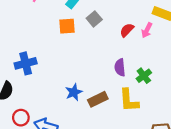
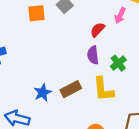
red semicircle: (127, 30) -> (98, 30), moved
blue star: (74, 92) -> (43, 93), moved

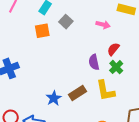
pink arrow: (120, 15) -> (103, 25), moved, turned -96
red semicircle: (98, 30) -> (113, 49), moved

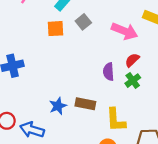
pink arrow: (103, 25) -> (124, 31), size x1.6
yellow L-shape: (105, 91) -> (116, 120), moved
brown rectangle: (77, 93) -> (85, 104), turned 36

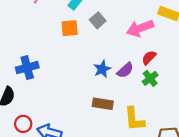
pink arrow: (124, 31) -> (140, 28), turned 140
purple semicircle: (108, 72) -> (125, 70), turned -126
blue star: (58, 106) -> (102, 69), moved

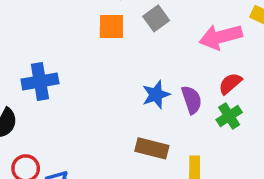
purple semicircle: (125, 70) -> (192, 100), turned -72

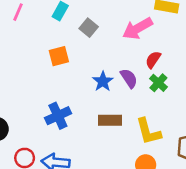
orange square: (111, 26) -> (59, 56), moved
blue cross: (40, 81) -> (58, 116), moved

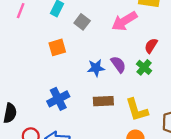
red semicircle: (153, 60) -> (151, 46), moved
blue star: (103, 81) -> (96, 68), turned 30

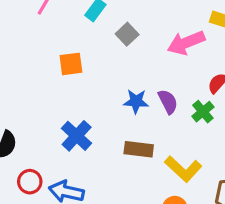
orange square: (57, 47) -> (71, 64), moved
blue cross: (58, 99) -> (77, 136), turned -30
yellow L-shape: (137, 110) -> (183, 169), turned -40

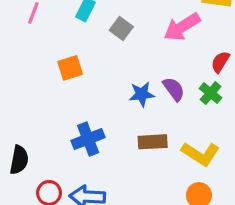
blue cross: (77, 136) -> (88, 139), turned 36

